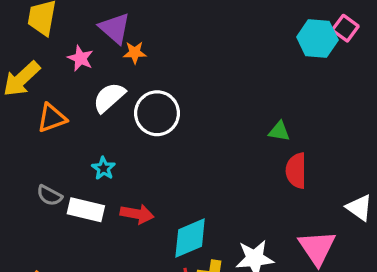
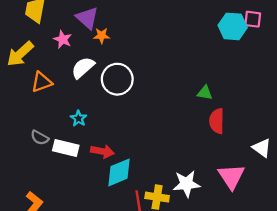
pink square: (345, 28) -> (253, 19), turned -30
cyan diamond: (190, 238) -> (119, 172), moved

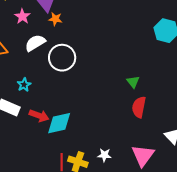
green triangle: (205, 93) -> (133, 82), turned 32
cyan diamond: (119, 172) -> (59, 123), moved
white star: (186, 184) -> (104, 155), size x0.6

